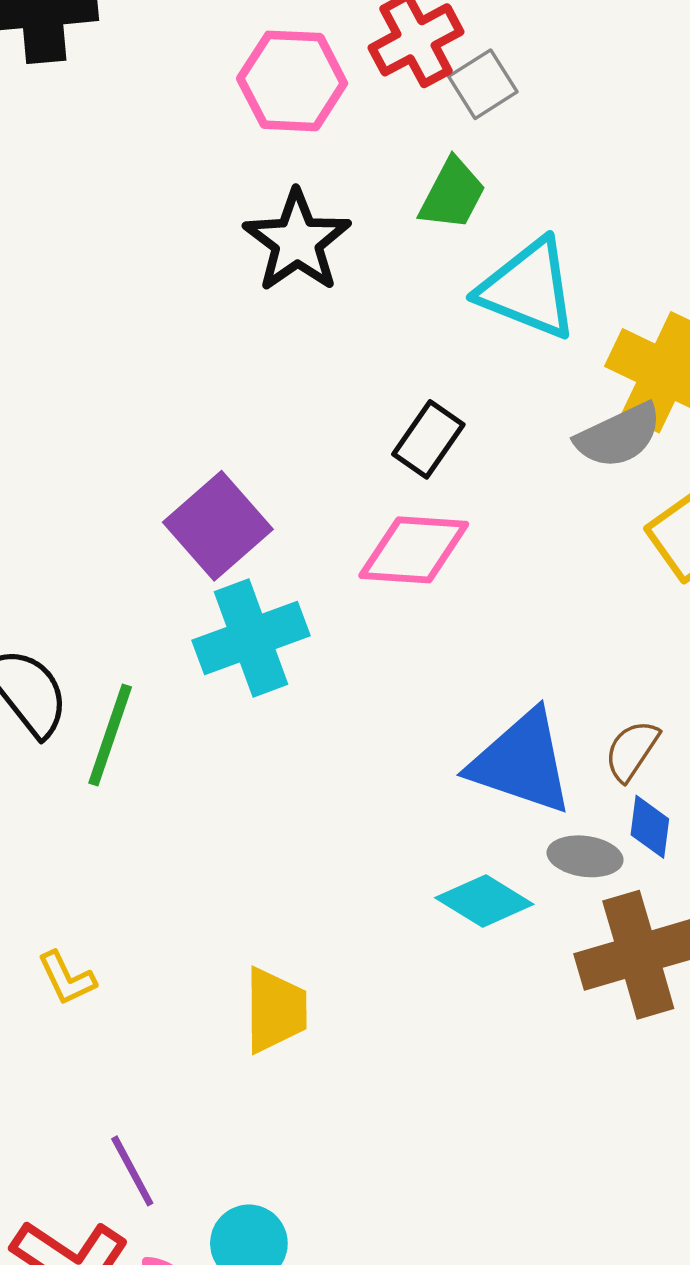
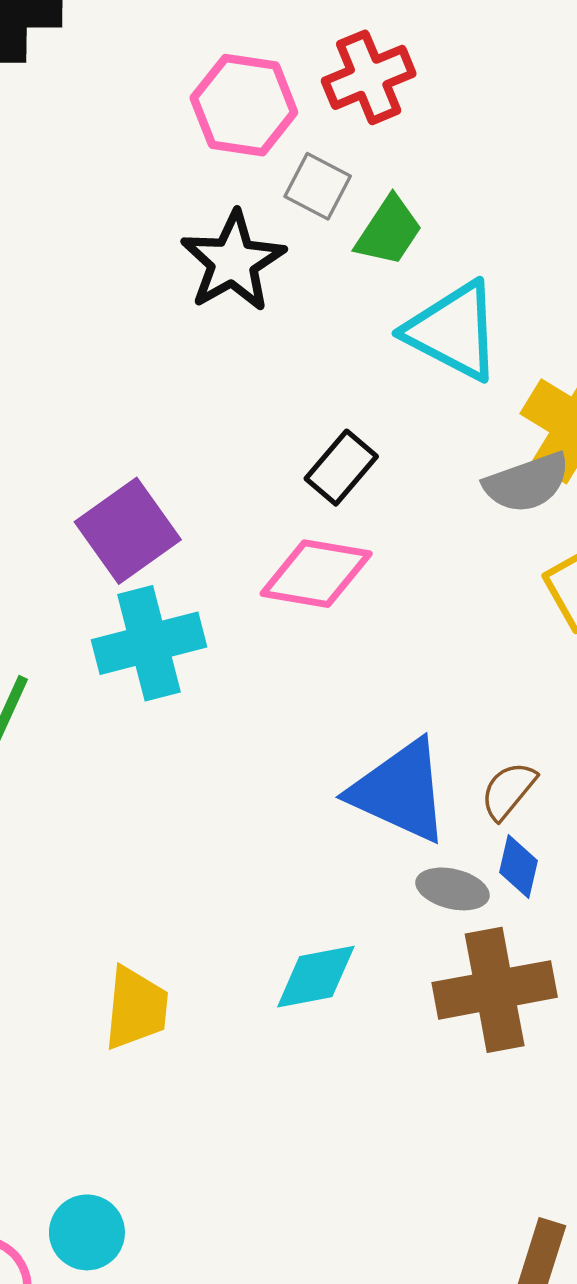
gray square: (483, 84) -> (318, 186), moved, turned -36
cyan diamond: (484, 901) -> (316, 977), moved, turned -48

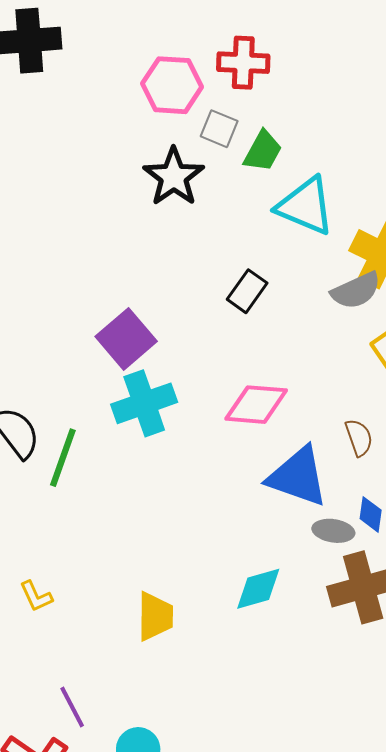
red cross: (369, 77) -> (243, 63), turned 30
pink diamond: (316, 574) -> (256, 405), moved
brown semicircle: (508, 791) -> (359, 438), moved, turned 126

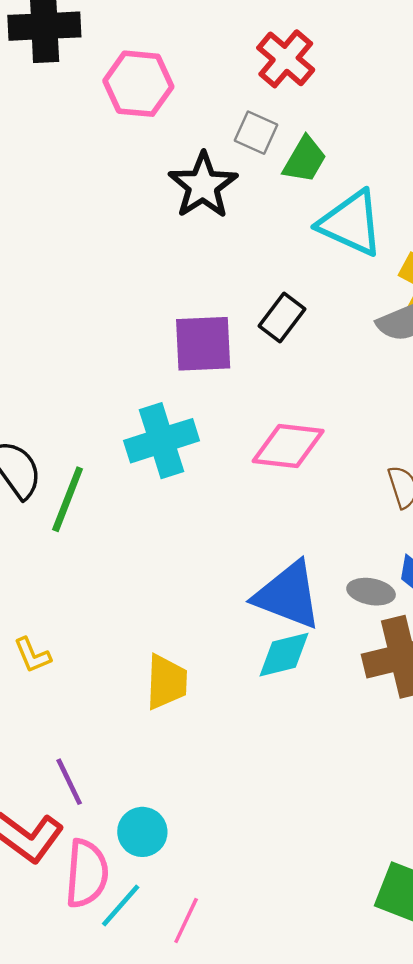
red cross: (243, 63) -> (286, 59), turned 36
pink hexagon: (172, 85) -> (138, 84), moved
purple square: (126, 339) -> (203, 344), moved, turned 36
blue triangle: (298, 477) -> (288, 595), moved

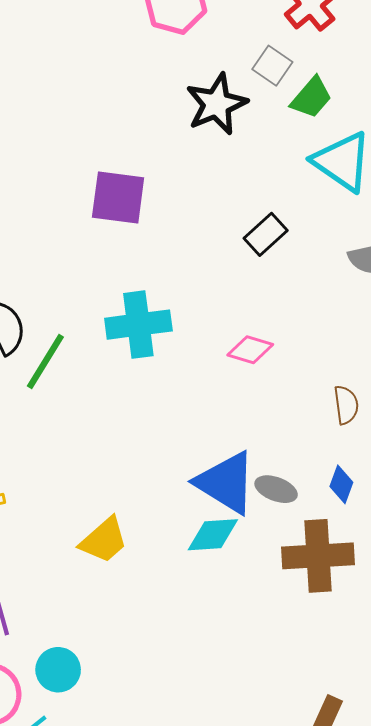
purple square: (203, 344) -> (118, 198), moved
pink diamond: (288, 446) -> (250, 350), size x0.7
gray ellipse: (371, 592) -> (276, 489), moved
yellow trapezoid: (166, 682) -> (104, 540), turned 36

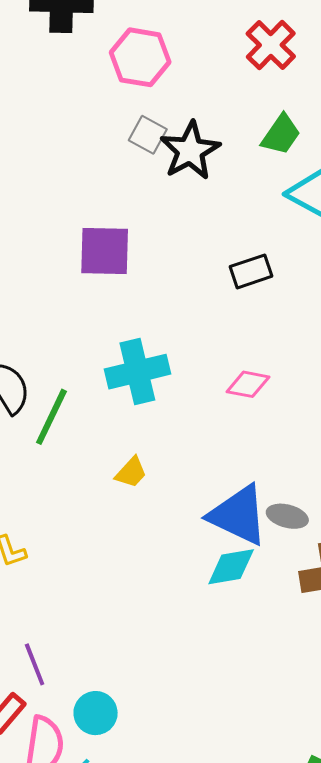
gray square: (272, 66) -> (148, 135), moved
black rectangle: (266, 234) -> (251, 271), turned 30
yellow trapezoid: (104, 540) -> (131, 472), moved, size x0.7

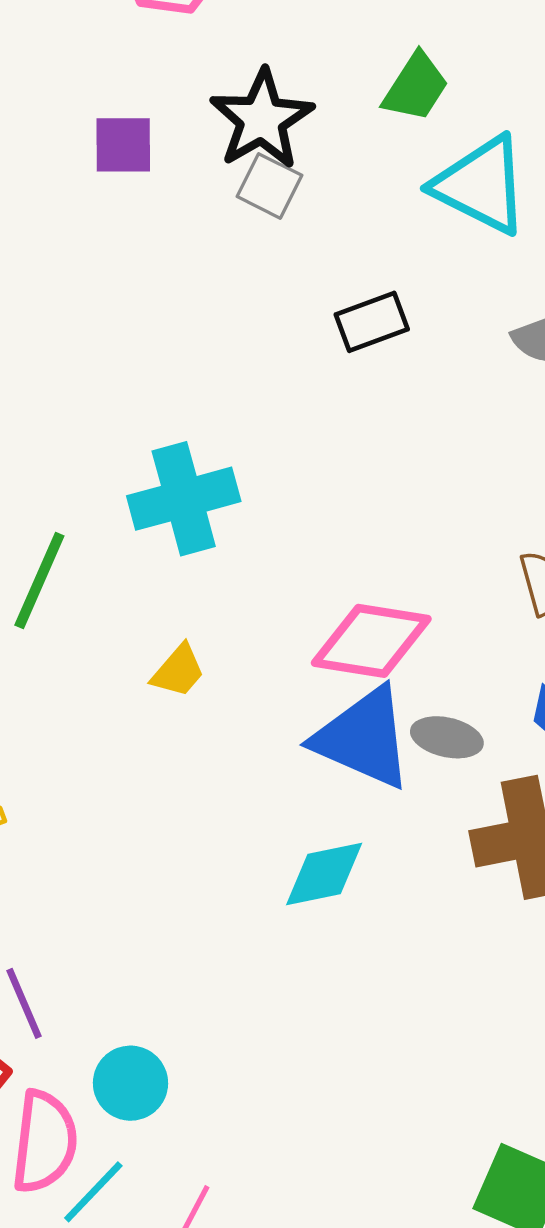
gray square: (148, 135) -> (269, 186), moved
purple square: (105, 251) -> (123, 145), moved, size x0.7
pink diamond: (248, 384) -> (371, 641), moved, size x1.6
cyan diamond: (231, 567) -> (324, 874), moved

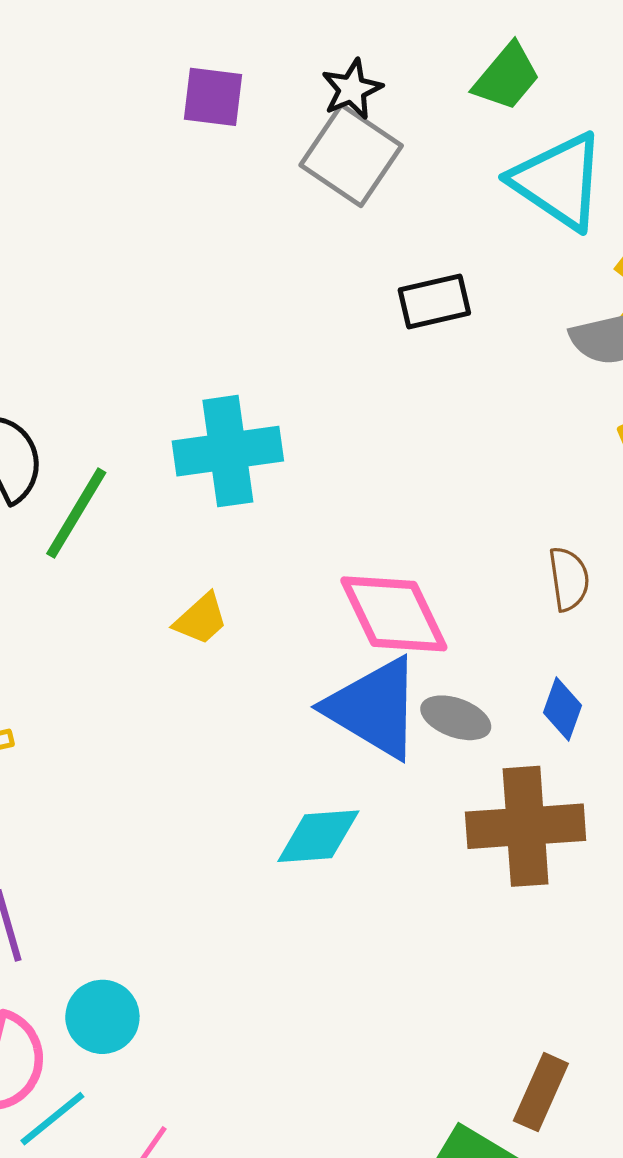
black star: (262, 119) -> (352, 89), size x0.6
gray square: (269, 186) -> (351, 155), size x1.5
pink diamond: (371, 641) -> (394, 614), turned 48

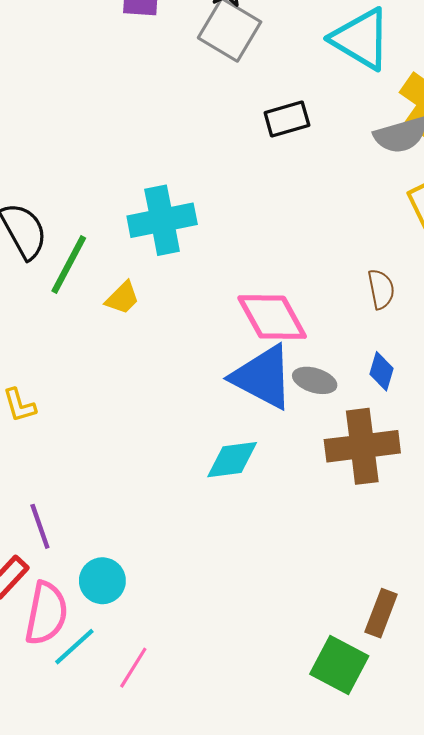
yellow trapezoid: (201, 619) -> (122, 298), moved

